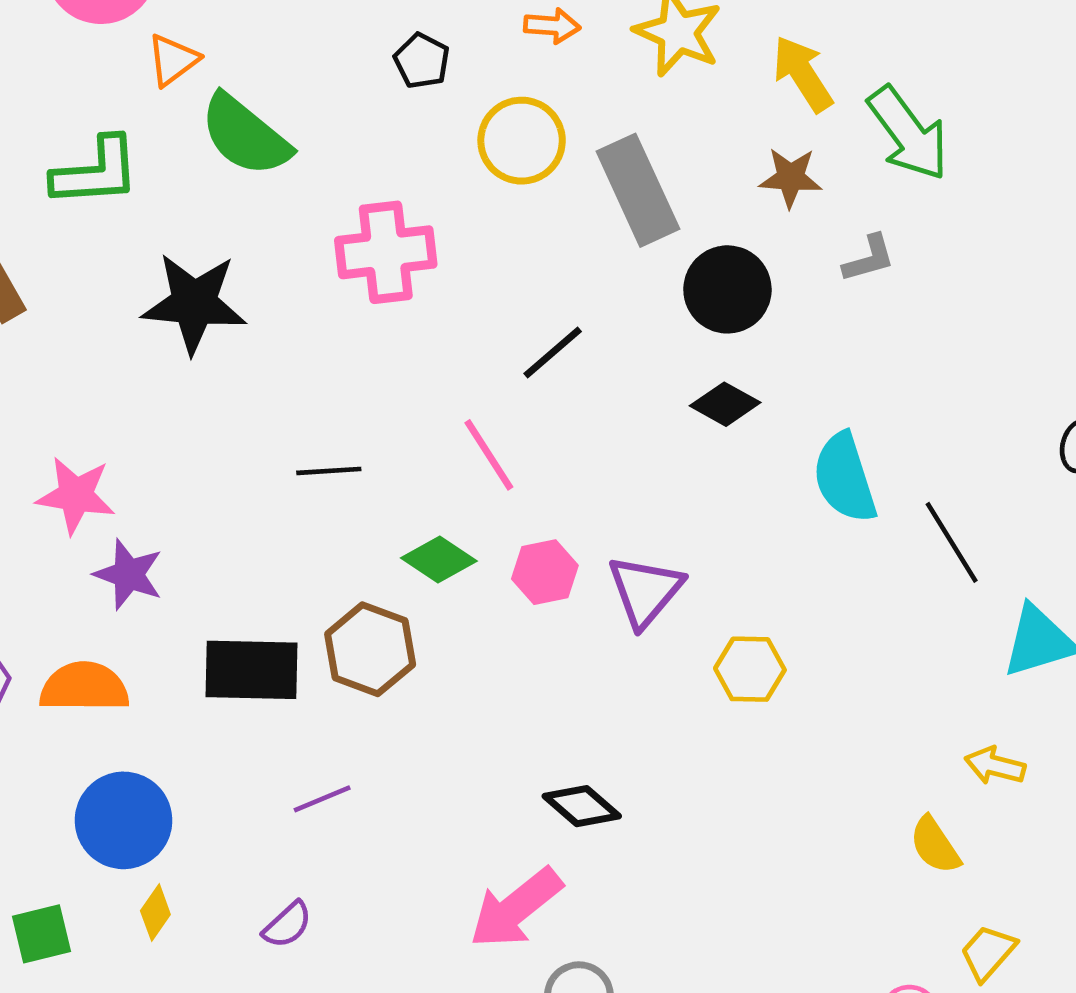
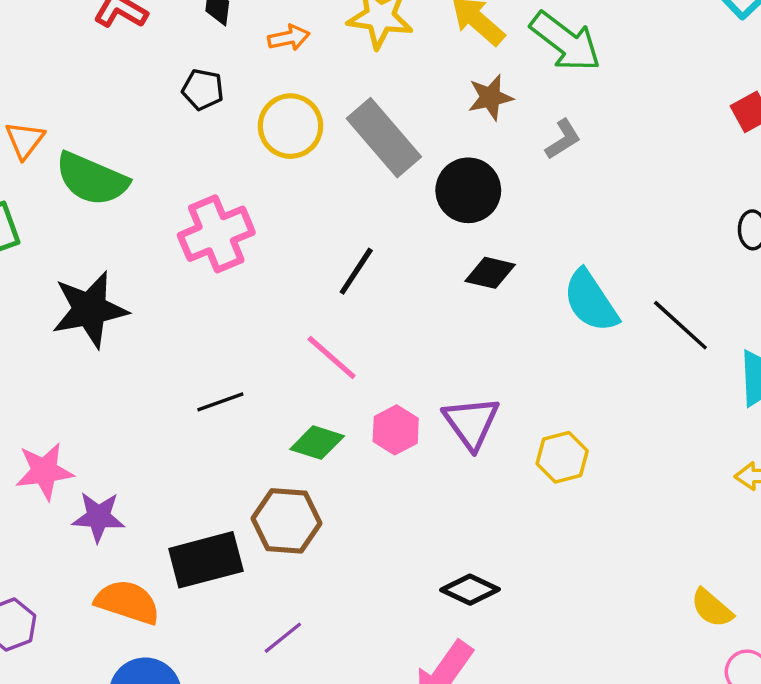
orange semicircle: (84, 687) -> (128, 602), moved, turned 34
yellow semicircle: (935, 845) -> (712, 608), moved

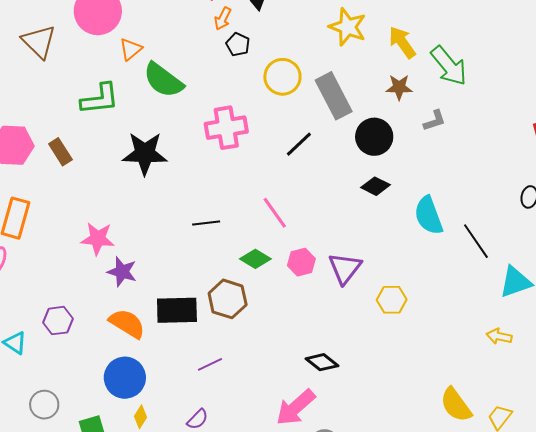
orange arrow: (289, 38) -> (223, 19), moved, turned 115
black line: (356, 271) -> (299, 144), moved
yellow semicircle: (712, 608) -> (456, 405), size x1.4

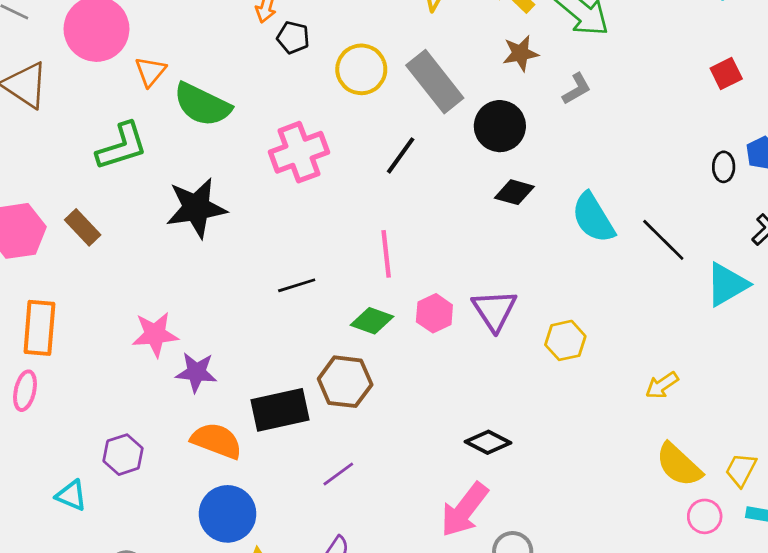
pink line: (275, 213) -> (386, 254), turned 40
yellow arrow: (499, 336) -> (662, 385), moved, turned -35

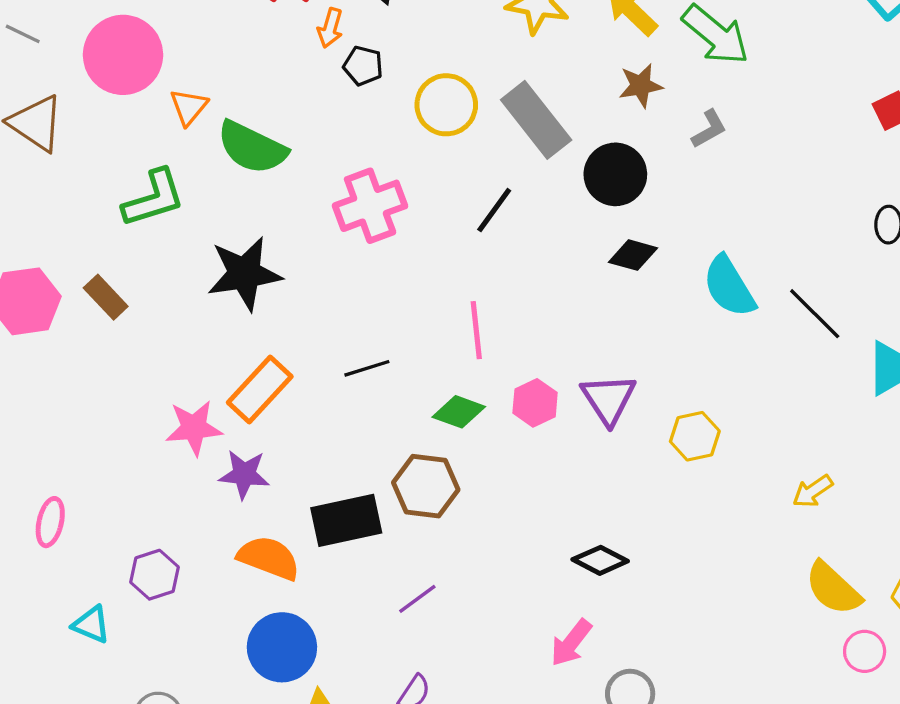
orange rectangle: (39, 328) -> (260, 390), moved, turned 38
pink ellipse: (25, 391) -> (50, 522), moved
pink arrow: (464, 510) -> (571, 643), size x0.7

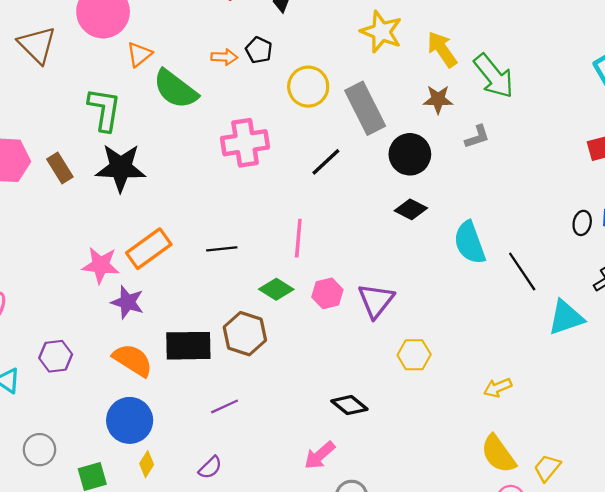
orange arrow: (330, 28) -> (224, 57), moved, turned -115
green L-shape: (154, 198) -> (104, 109), turned -75
black star: (244, 274) -> (121, 168), moved
yellow hexagon: (695, 436) -> (414, 355), moved

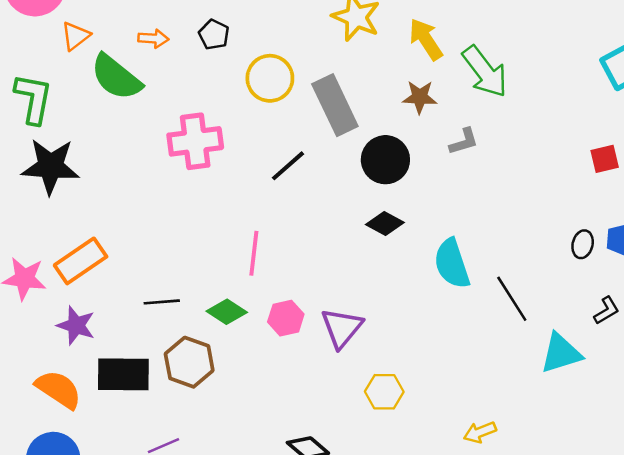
orange arrow: (224, 57) -> (153, 38), moved
black line: (222, 249) -> (162, 302), moved
purple star: (127, 302) -> (76, 325), moved

